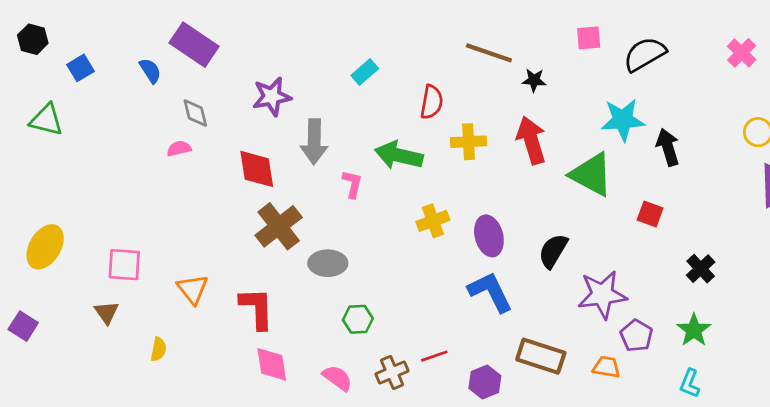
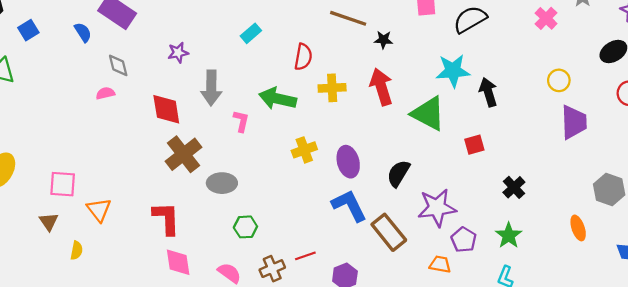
purple star: (272, 97) -> (178, 53), size x0.7
red square: (650, 214) -> (474, 145), turned -36
orange triangle: (193, 289) -> (99, 210), moved
yellow semicircle: (158, 349) -> (76, 250), moved
brown rectangle: (541, 356) -> (389, 232), moved, turned 33

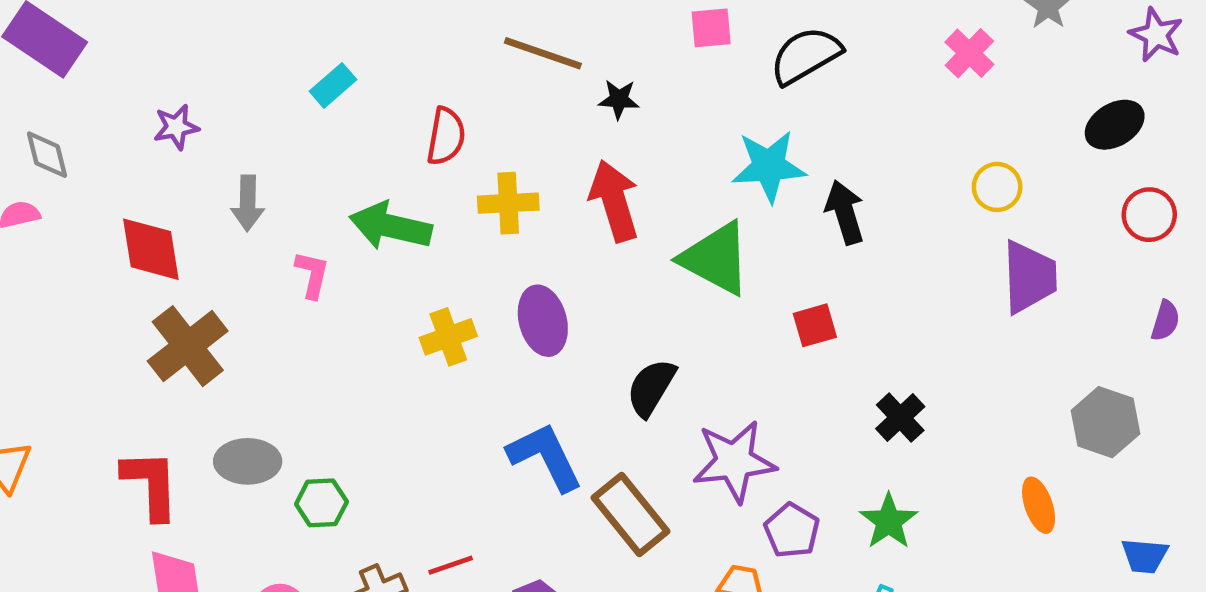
gray arrow: (211, 88) -> (248, 203), size x0.7
purple ellipse: (348, 162) -> (543, 321), moved
gray ellipse: (222, 183) -> (248, 461), moved

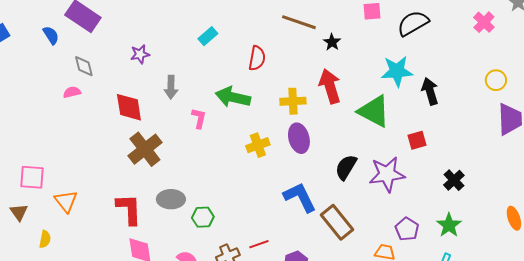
black star: (619, 99) -> (332, 42), turned 30
yellow cross: (508, 203) -> (293, 101), moved
purple star: (734, 461) -> (387, 174), moved

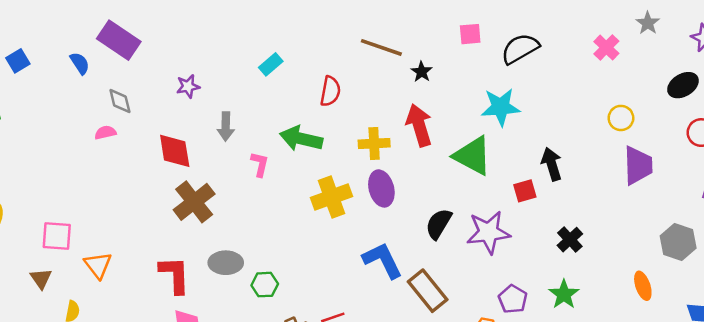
black arrow: (430, 91) -> (552, 164), moved
yellow cross: (258, 145) -> (332, 197), size x1.4

